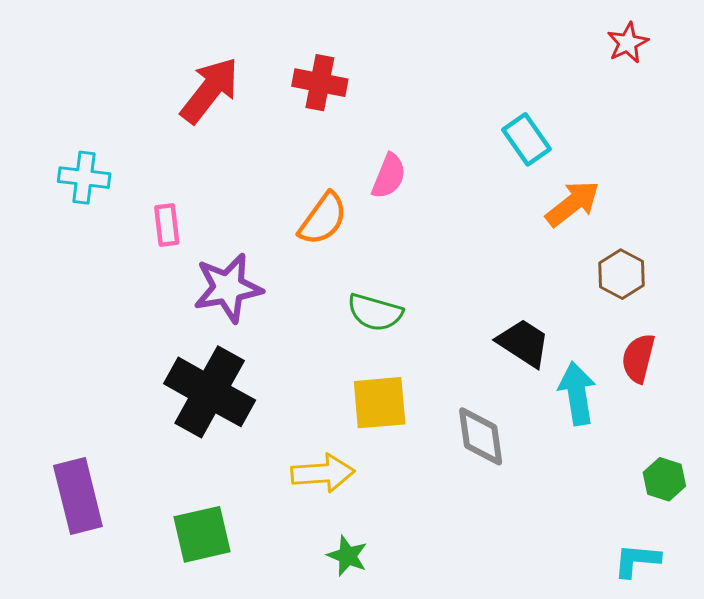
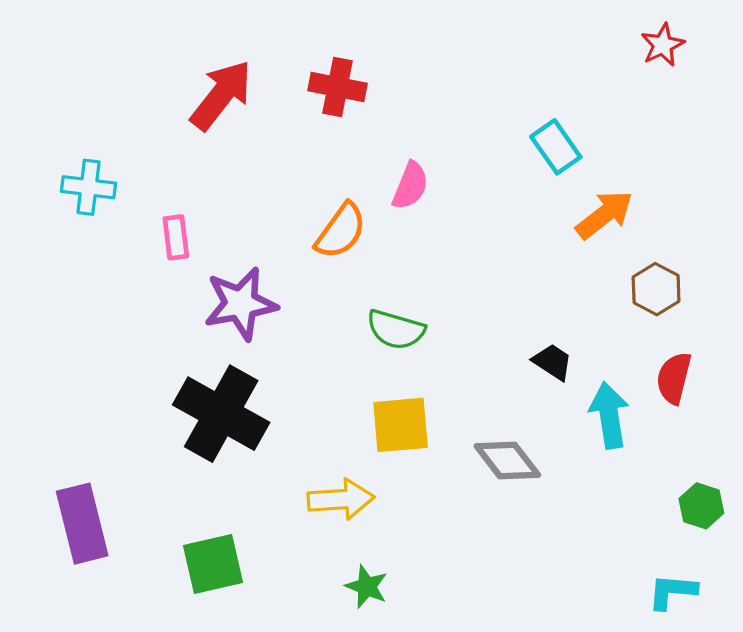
black trapezoid: (523, 343) -> (553, 362), size x0.7
gray diamond: (481, 436) -> (507, 461), turned -30

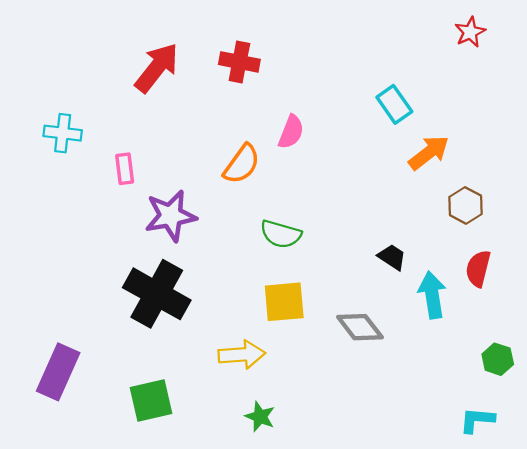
purple rectangle: (82, 524) -> (58, 372), turned 38

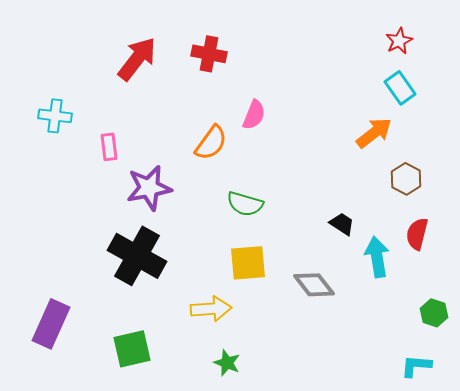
red star: (470, 32) -> (399, 41), moved
cyan rectangle: (394, 104) -> (400, 88), moved

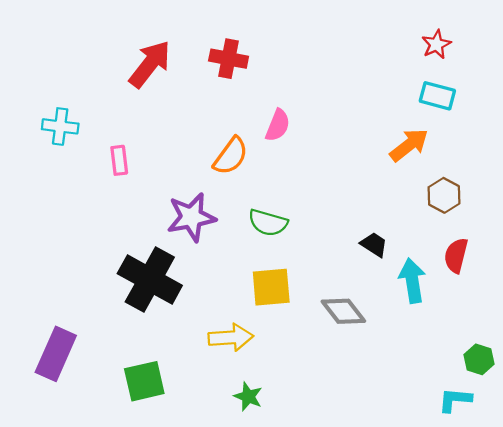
cyan rectangle: (400, 88) -> (437, 96), turned -40
purple star: (149, 188) -> (191, 217), moved
green hexagon: (434, 313) -> (479, 359), moved

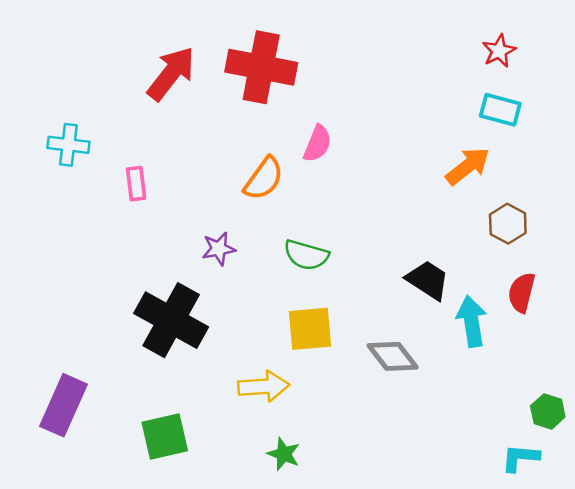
red cross: (229, 59) -> (261, 67), size x1.6
purple star: (191, 217) -> (219, 249), size x0.6
black trapezoid: (374, 245) -> (428, 280), size x1.4

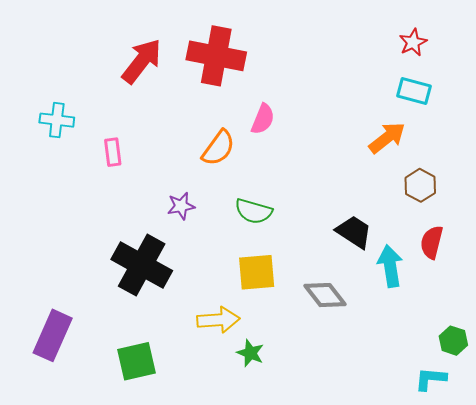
green star: (284, 454) -> (250, 353), moved

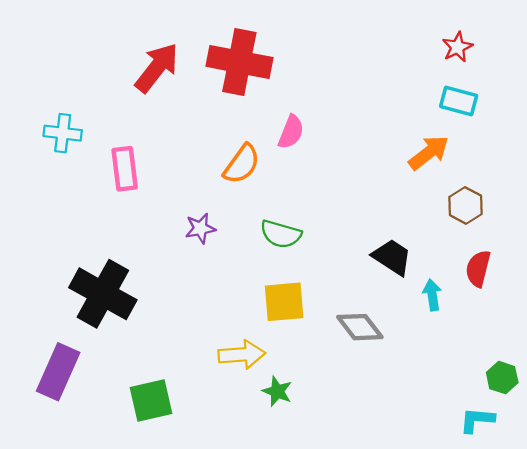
pink rectangle: (113, 152) -> (125, 169), size x1.4
black cross: (142, 265) -> (103, 294), moved
cyan arrow: (390, 266) -> (432, 295), size x0.7

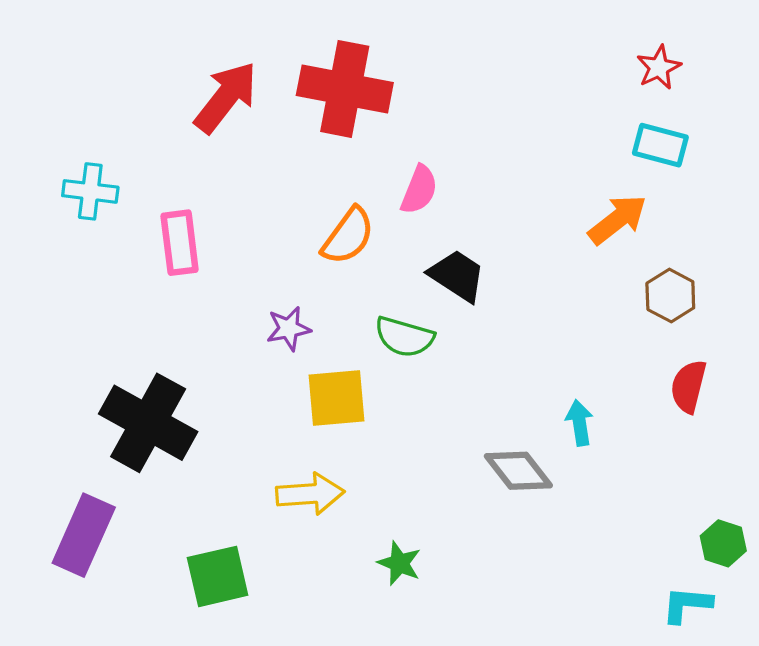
black trapezoid: (392, 257) -> (457, 276), moved
cyan arrow: (432, 295) -> (579, 423), moved
yellow square: (284, 302) -> (337, 398), moved
yellow arrow: (242, 355) -> (310, 494), moved

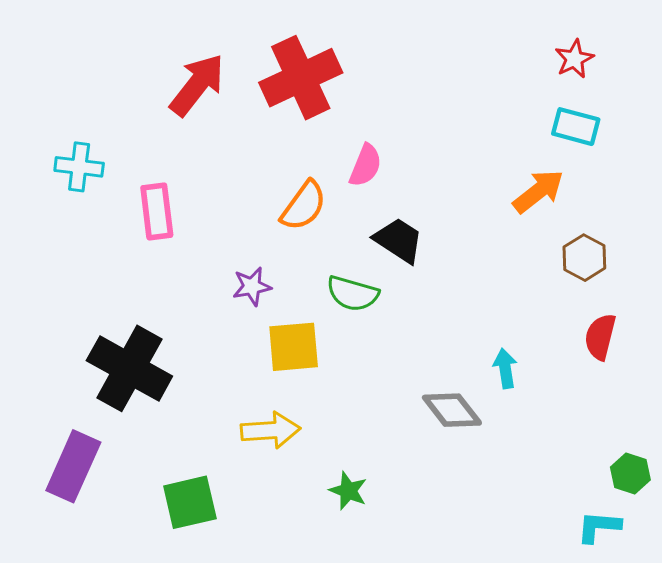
red cross: (345, 89) -> (301, 78), turned -36

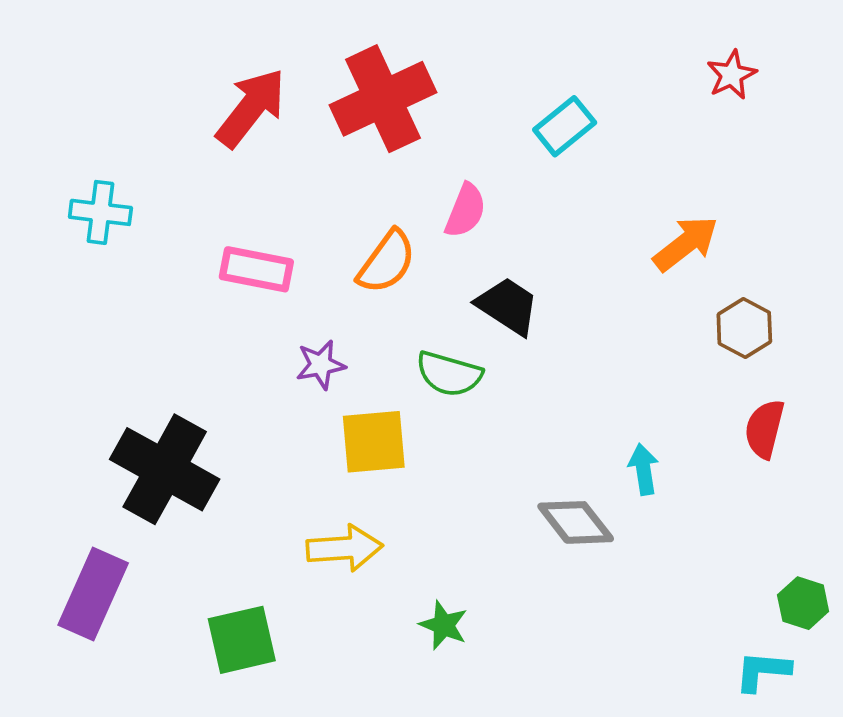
cyan rectangle: (576, 127) -> (565, 126), moved, turned -54
pink rectangle: (157, 211) -> (256, 269), moved, turned -72

